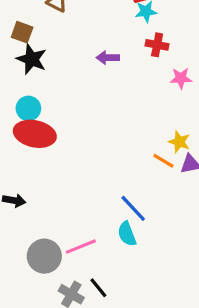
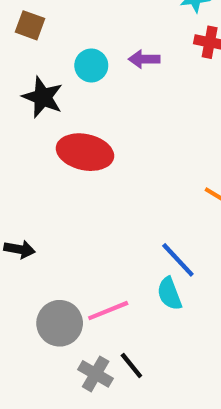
black star: (32, 59) -> (43, 97), moved
cyan circle: (28, 108) -> (91, 65), moved
red ellipse: (35, 134) -> (85, 152), moved

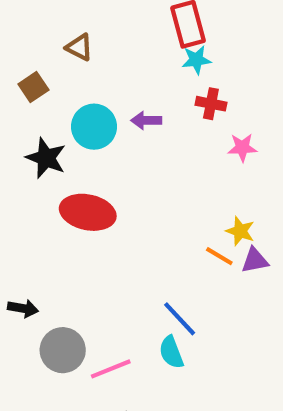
brown square: (30, 25) -> (33, 87), turned 36
cyan circle: (91, 65) -> (94, 127), size x1.4
gray circle: (60, 323) -> (63, 350), moved

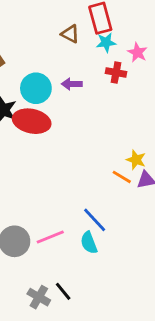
brown triangle: (79, 47) -> (70, 34), moved
pink star: (242, 148) -> (137, 52), moved, turned 30
red ellipse: (88, 212) -> (32, 121), moved
pink line: (111, 369) -> (50, 237), moved

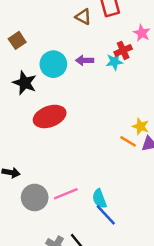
cyan star: (106, 42) -> (114, 62), moved
red cross: (116, 73) -> (123, 50), turned -35
red ellipse: (32, 121) -> (50, 116), moved, turned -32
blue line: (95, 220) -> (106, 215), moved

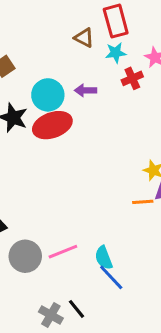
cyan star: (114, 62) -> (116, 53), moved
red ellipse: (50, 116) -> (52, 125), moved
orange line: (128, 141) -> (143, 202), moved, turned -35

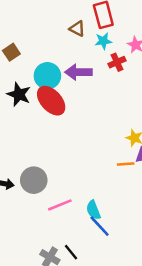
purple arrow: (86, 90) -> (78, 72), size x1.5
red ellipse: (52, 125) -> (51, 101), turned 68
gray circle: (25, 256) -> (34, 180), moved

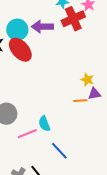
red cross: (117, 62) -> (73, 19), size x1.6
cyan semicircle: (93, 210) -> (44, 124), moved

